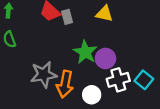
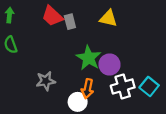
gray star: (44, 74) -> (46, 81), size x0.7
orange arrow: (65, 84) -> (88, 89), moved, size x0.7
white circle: (92, 95) -> (78, 102), moved

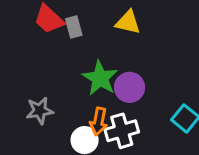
white cross: (123, 86) -> (122, 131), moved

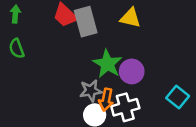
gray rectangle: (74, 27) -> (86, 22), size x1.6
gray star: (40, 111) -> (91, 91), moved

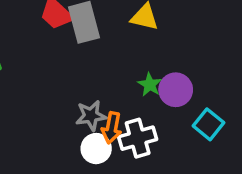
green star: (107, 64) -> (150, 85), moved, size x0.6
purple circle: (132, 71) -> (176, 90), moved

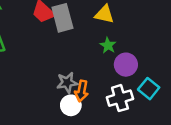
green star: (150, 85) -> (108, 45), moved
white cross: (138, 138) -> (120, 98), moved

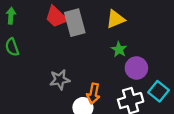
yellow triangle: (104, 14) -> (115, 19), turned -36
gray star: (67, 83) -> (60, 80), moved

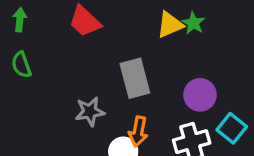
gray rectangle: (75, 23) -> (135, 78), moved
green star: (119, 49) -> (193, 23), moved

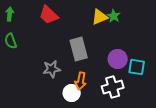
cyan square: (232, 128) -> (137, 67), moved, turned -30

